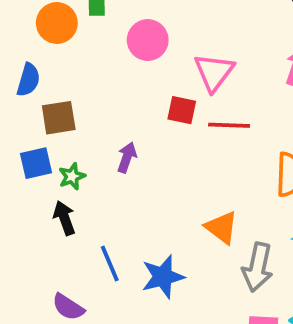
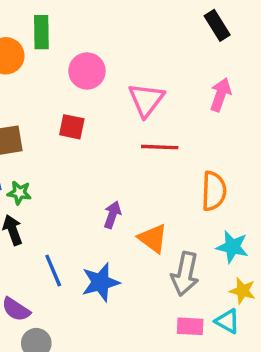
red square: (182, 110) -> (72, 127), moved
purple arrow: (127, 157) -> (112, 215), moved
green star: (72, 176) -> (19, 193), turned 30

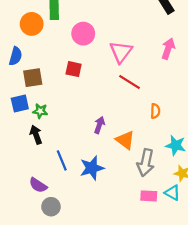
red line: (160, 147) -> (129, 82), turned 30
orange semicircle: (214, 191) -> (155, 111), moved, size x0.6

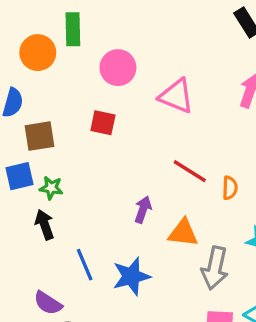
pink triangle: (121, 52) -> (176, 96), turned -45
red line: (129, 82) -> (190, 171), moved
orange triangle: (125, 140) -> (183, 233), turned -30

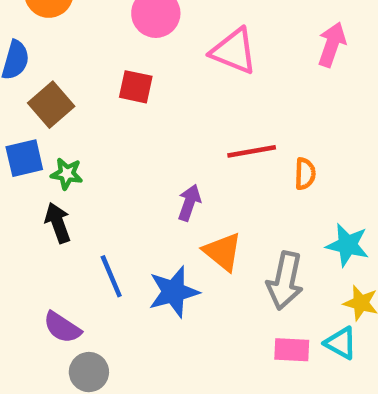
brown square: (39, 136) -> (51, 105), turned -32
red line: (190, 171) -> (252, 151), turned -42
orange triangle: (183, 233) -> (223, 252), moved, turned 32

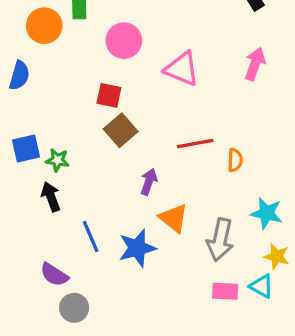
brown square: (51, 105) -> (121, 130), moved

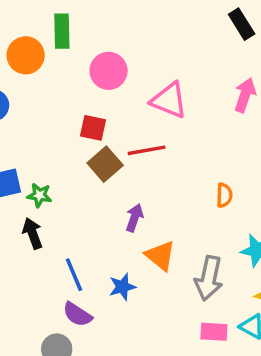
red line: (195, 144) -> (147, 150), moved
blue star: (137, 248) -> (122, 287), size x0.7
purple semicircle: (54, 275) -> (77, 314), moved

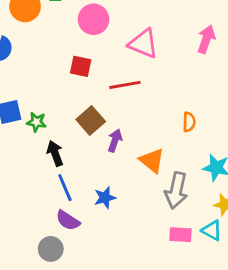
brown square: (105, 164) -> (91, 121), moved
black arrow: (32, 233) -> (55, 153), moved
orange triangle: (160, 256) -> (152, 160), moved

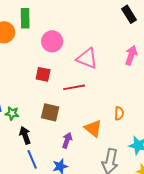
brown square: (91, 121) -> (50, 112), turned -36
purple arrow: (115, 141) -> (67, 140), moved
orange triangle: (152, 160) -> (93, 128), moved

